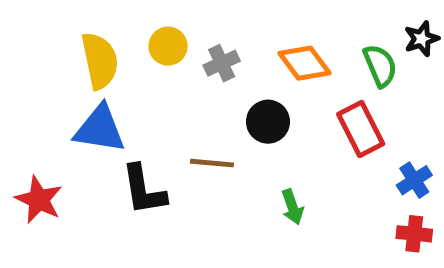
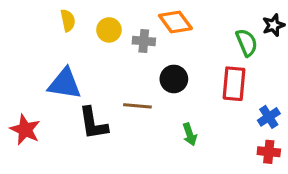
yellow semicircle: (100, 61) -> (68, 20), moved, size x0.6
gray cross: (222, 63) -> (144, 41), turned 30
orange diamond: (305, 63) -> (175, 22), moved
red rectangle: (361, 129) -> (234, 84), turned 32

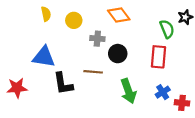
gray cross: (144, 41) -> (97, 39), moved
blue cross: (269, 117) -> (163, 92), moved
red star: (25, 130) -> (17, 88), turned -30
green arrow: (190, 134) -> (128, 91), size x1.6

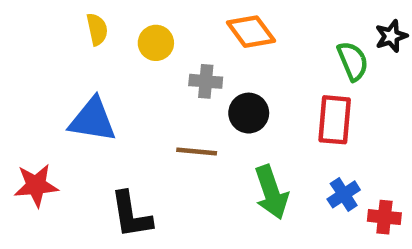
black L-shape: (63, 84) -> (131, 215), moved

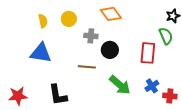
yellow semicircle: (97, 29) -> (43, 21), moved
green semicircle: (353, 61) -> (166, 36), moved
red star: (36, 185) -> (18, 96), moved
green arrow: (271, 192) -> (120, 85), turned -30

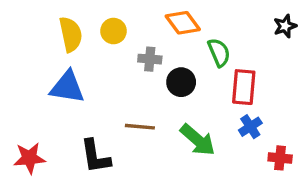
yellow semicircle: (43, 21) -> (71, 34), size x1.5
green semicircle: (166, 36) -> (219, 52), moved
brown line: (87, 67) -> (140, 127), moved
blue cross: (152, 86) -> (250, 127), moved

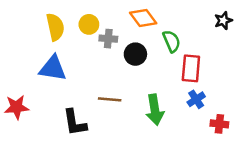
gray cross: (150, 59) -> (108, 39), moved
black circle: (181, 82) -> (135, 54), moved
green arrow: (198, 140) -> (155, 110), turned 40
red star: (29, 158) -> (17, 107), moved

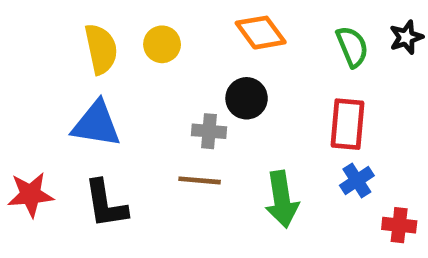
gray cross: (108, 39) -> (209, 131), moved
green semicircle: (172, 41) -> (352, 47), moved
black L-shape: (75, 123) -> (106, 204), moved

